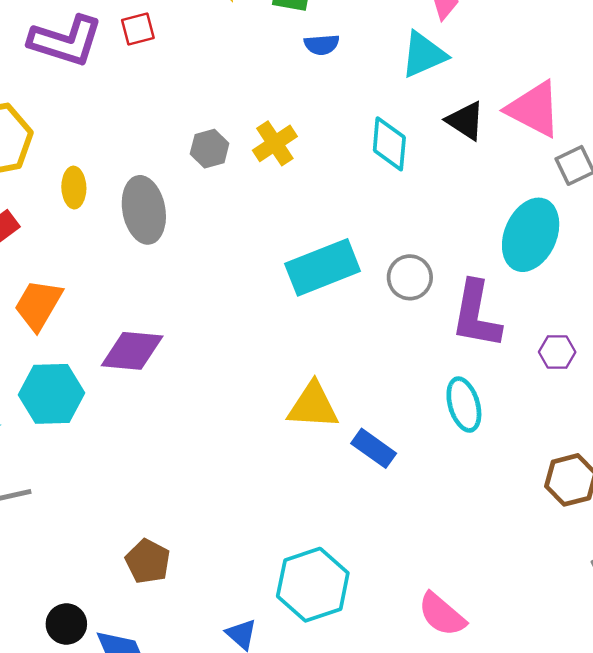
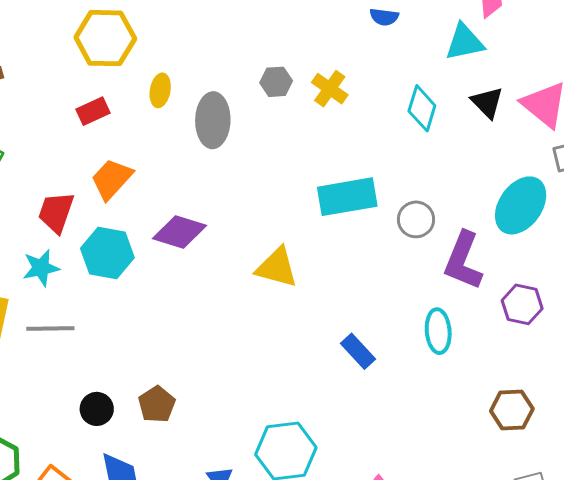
yellow cross: (275, 143) -> (330, 89), turned -33
purple hexagon: (557, 352) -> (522, 304), size x1.4
yellow triangle: (313, 406) -> (277, 267), moved
black circle: (66, 624) -> (97, 409), moved

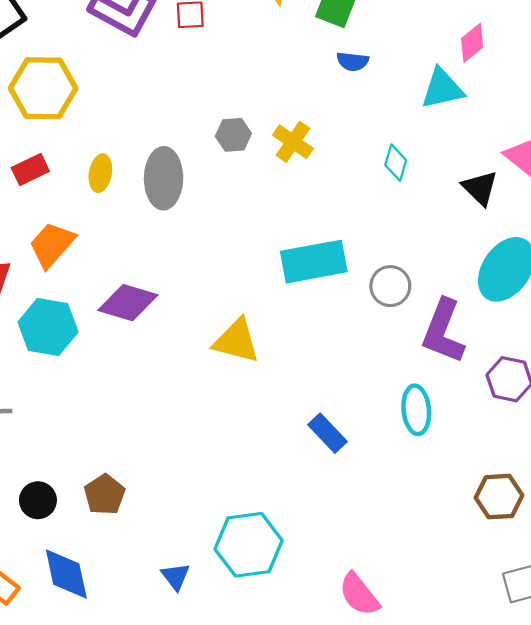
yellow ellipse: (160, 90) -> (100, 173), moved
black triangle: (487, 102) -> (480, 188), moved
cyan diamond: (422, 108) -> (396, 163), size x0.7

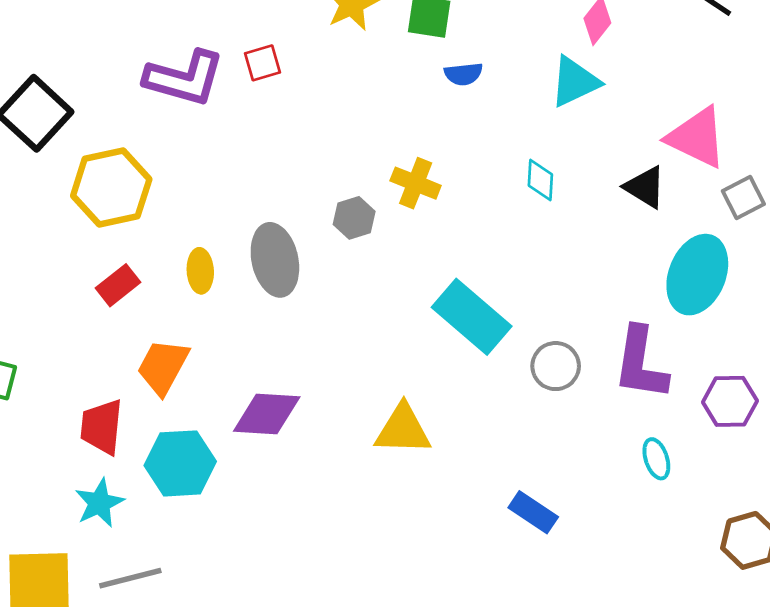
gray hexagon: (233, 135) -> (354, 218), moved
cyan rectangle: (314, 262) -> (472, 317), turned 64
gray circle: (390, 286) -> (556, 366), moved
cyan ellipse: (416, 410) -> (656, 459), moved, size x0.7

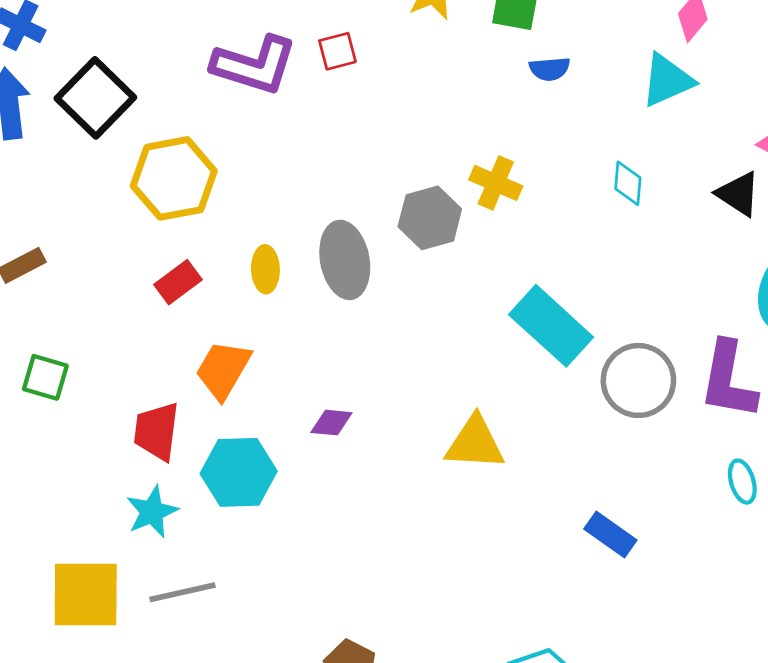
gray hexagon: (354, 218) -> (430, 218), size x1.4
gray circle: (556, 366) -> (638, 380), size x1.4
purple diamond: (267, 414) -> (331, 423), size x0.6

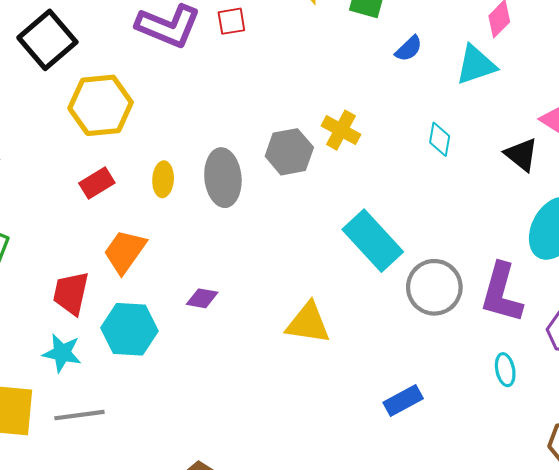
blue semicircle: (550, 69) -> (409, 49), moved, turned -44
cyan star: (152, 512) -> (62, 353), turned 30
blue rectangle: (610, 535) -> (403, 401), turned -69

